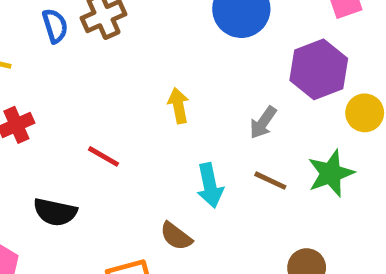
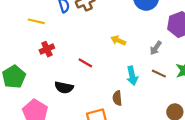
yellow arrow: (178, 106) -> (118, 41), turned -56
brown semicircle: (176, 236) -> (117, 98), turned 48

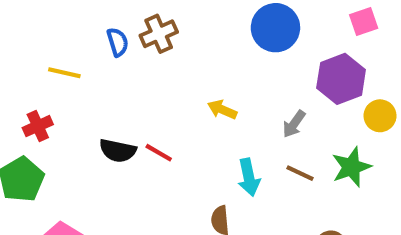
red cross: (47, 49) -> (38, 126), moved
black semicircle: (64, 87) -> (118, 151), moved

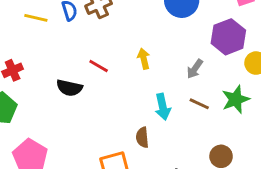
yellow line: (64, 73) -> (36, 18), moved
yellow arrow: (222, 110) -> (144, 59), turned 54
red line: (159, 153) -> (99, 66), moved

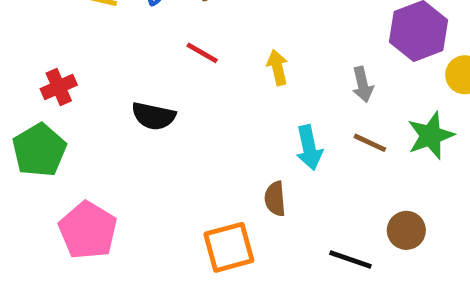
red line: (99, 66) -> (202, 53), moved
gray arrow: (195, 69) -> (363, 84), turned -48

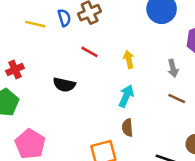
cyan arrow: (309, 148) -> (126, 96), moved, turned -145

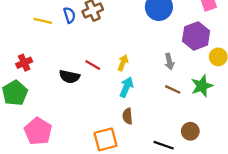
red line: (90, 52) -> (93, 65), moved
yellow arrow: (129, 59) -> (123, 63), moved, turned 35

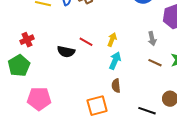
pink pentagon: (38, 131) -> (39, 99), turned -30

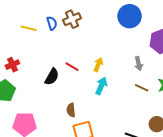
black semicircle: (66, 52) -> (52, 77), turned -72
brown semicircle: (116, 86) -> (71, 110), moved

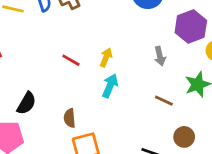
black semicircle: (52, 77) -> (27, 103), moved
brown line: (142, 88) -> (164, 101), moved

